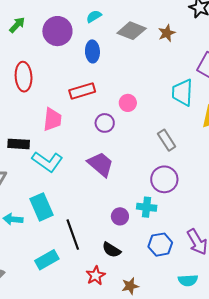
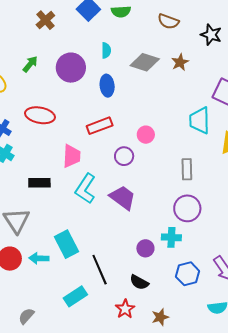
cyan semicircle: (94, 16) -> (106, 50), turned 126
red ellipse: (24, 77) -> (40, 115), turned -72
gray rectangle: (167, 140) -> (187, 169), turned 35
cyan L-shape: (47, 162) -> (85, 189), moved, turned 92

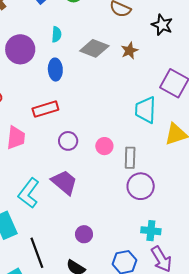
pink circle: (146, 135) -> (104, 146), moved
cyan L-shape: (85, 189) -> (29, 193), moved
purple circle: (187, 208) -> (141, 186), moved
cyan cross: (171, 237) -> (151, 231), moved

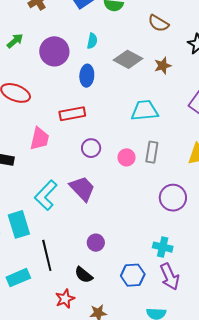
cyan trapezoid: (146, 110) -> (145, 111), moved, turned 76
gray rectangle: (130, 158) -> (152, 152), moved
purple circle: (141, 186) -> (173, 198), moved

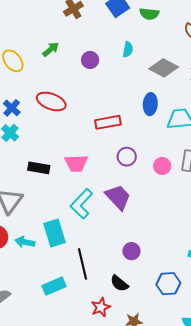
purple circle: (54, 51) -> (90, 60), size x0.6
blue ellipse: (87, 76) -> (150, 104), moved
pink trapezoid: (40, 139) -> (76, 163), moved, turned 75

